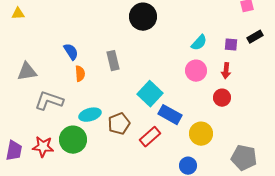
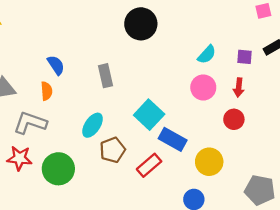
orange semicircle: (80, 74) -> (47, 91), moved
cyan ellipse: (90, 115) -> (93, 125), moved, turned -40
red star: (43, 147) -> (19, 158), moved

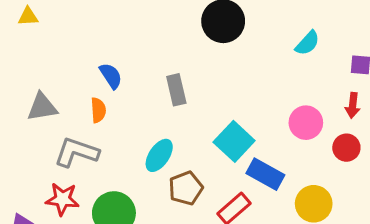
cyan semicircle: (207, 54) -> (307, 43), moved
pink circle: (203, 87) -> (306, 123), moved

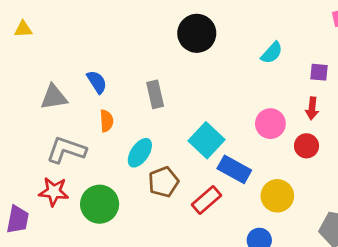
gray triangle: (42, 107) -> (54, 97), moved
orange semicircle: (98, 110) -> (107, 121), moved

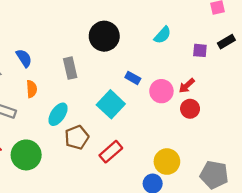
black circle: (197, 33) -> (104, 36), moved
red arrow: (312, 108) -> (187, 86), moved, turned 42
blue rectangle: (234, 169) -> (133, 78), moved, size x0.6
yellow circle: (277, 196) -> (167, 162), moved

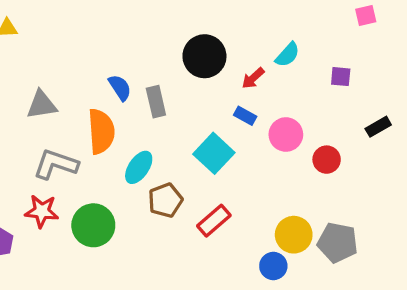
black rectangle: (226, 42) -> (378, 127), moved
blue semicircle: (24, 58) -> (120, 88), moved
red arrow: (187, 86) -> (253, 78), moved
orange semicircle: (32, 89) -> (101, 131), size x1.8
gray pentagon: (214, 175) -> (338, 243), moved

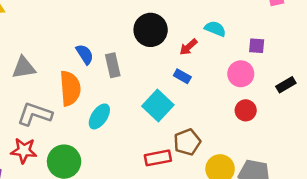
cyan semicircle: (287, 55) -> (215, 29), turned -110
pink circle: (286, 135) -> (241, 74), moved
brown pentagon: (165, 200) -> (187, 142), moved
red rectangle: (214, 221) -> (158, 158), turned 30

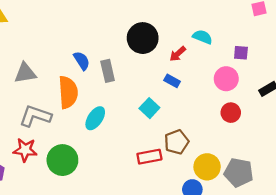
cyan square: (158, 105) -> (149, 108), size x0.7

